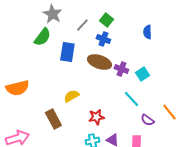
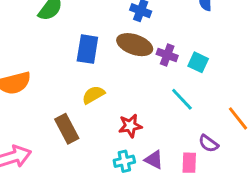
blue rectangle: (67, 52) -> (87, 49), moved
cyan square: (142, 74) -> (198, 62), turned -32
purple semicircle: (147, 120) -> (208, 144), moved

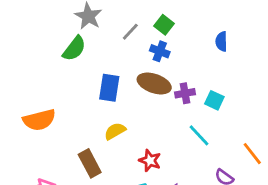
purple cross: (167, 55) -> (185, 93), turned -30
red star: (130, 126) -> (150, 161), turned 30

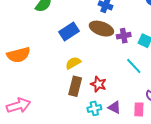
blue rectangle: (109, 88) -> (69, 32), turned 48
brown rectangle: (90, 163) -> (75, 86), moved, turned 42

